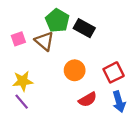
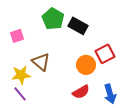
brown triangle: (44, 41) -> (41, 62), moved
orange circle: (75, 70) -> (86, 65), moved
red square: (114, 72) -> (105, 54), moved

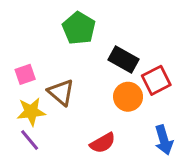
black rectangle: (78, 26) -> (124, 59), moved
pink square: (17, 36) -> (25, 74), moved
red semicircle: (81, 92) -> (103, 143), moved

